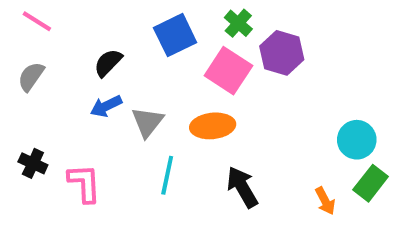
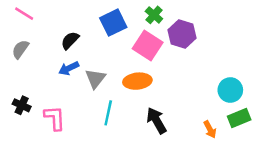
green rectangle: (371, 183) -> (239, 118), turned 30

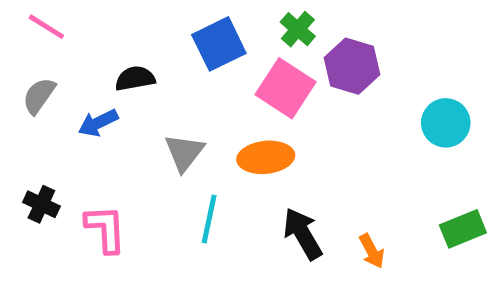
black semicircle: (70, 40) -> (135, 78), turned 36
blue arrow: (69, 68) -> (98, 123), moved
cyan circle: (230, 90) -> (446, 123), moved
orange arrow: (210, 129) -> (372, 251), moved

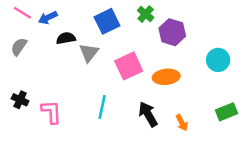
pink square: (285, 88) -> (129, 66), moved, turned 32
blue arrow: (98, 123) -> (48, 18), moved
gray triangle: (184, 152) -> (89, 53), moved
orange ellipse: (266, 157) -> (166, 77), moved

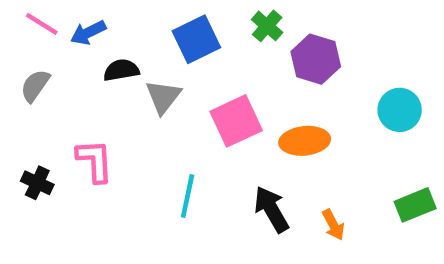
pink L-shape: (51, 112) -> (95, 161), moved

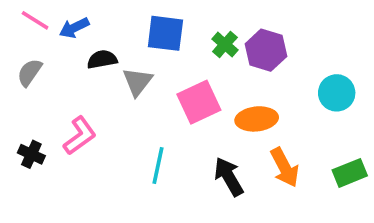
green cross: (267, 26) -> (225, 44), moved
blue square: (196, 39) -> (165, 33), turned 33
pink L-shape: (95, 161) -> (80, 136), turned 57
orange arrow: (333, 225) -> (285, 167), moved, size x1.5

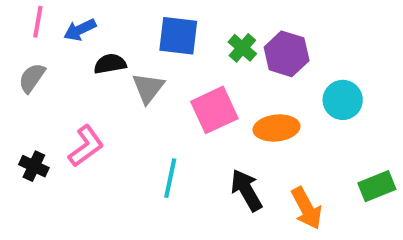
pink line: (35, 20) -> (38, 22), turned 68
cyan circle: (337, 93) -> (343, 100), moved
orange arrow: (285, 167) -> (307, 208), moved

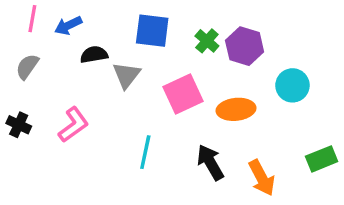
black cross: (34, 166) -> (19, 125), moved

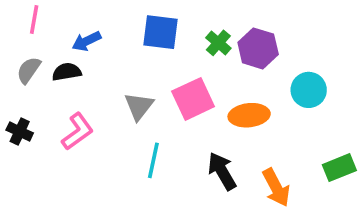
blue arrow: (68, 25) -> (86, 41), moved
black semicircle: (94, 55) -> (67, 72), moved
gray triangle: (126, 75) -> (139, 106), moved

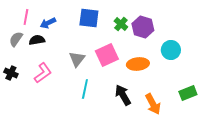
pink line: (34, 19) -> (26, 17), moved

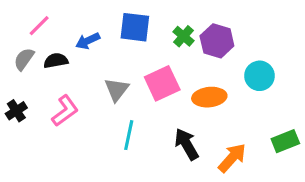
pink line: (26, 17) -> (39, 26), turned 35
blue arrow: (48, 23) -> (88, 41), moved
black cross: (11, 73) -> (16, 111), turned 32
orange arrow: (153, 104) -> (232, 158), turned -110

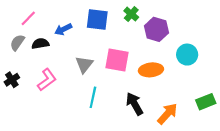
green cross: (183, 36) -> (131, 14), moved
pink square: (162, 83) -> (117, 60), turned 35

